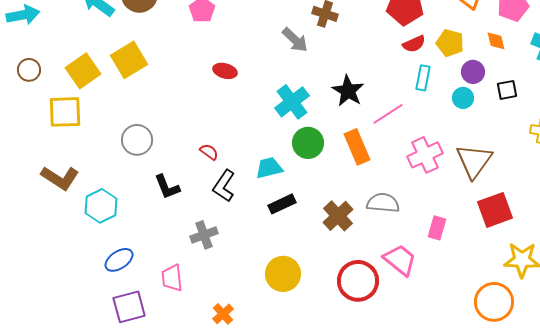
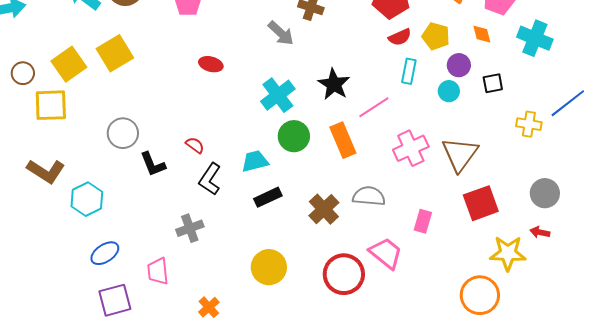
brown circle: (29, 70) -> (23, 73), moved
black L-shape: (167, 187) -> (153, 164), moved

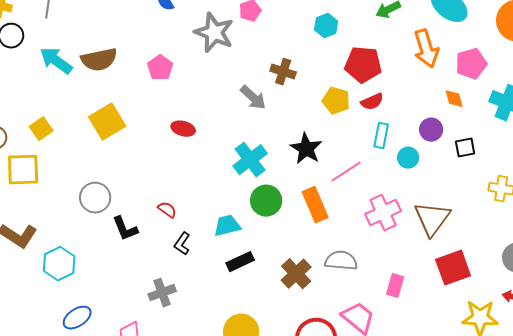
yellow pentagon: (436, 36) -> (336, 101), moved
yellow square: (115, 53) -> (107, 122), moved
yellow square: (69, 64) -> (41, 129), size x0.7
cyan circle: (449, 91) -> (408, 158), moved
black L-shape: (210, 179) -> (182, 244), size x0.7

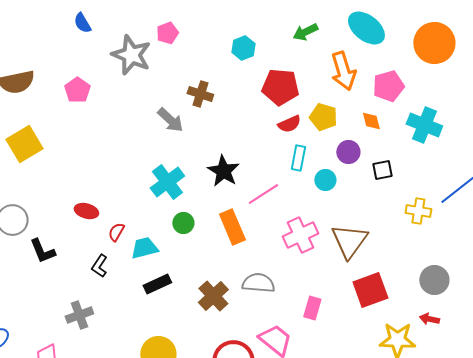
yellow pentagon: (336, 101) -> (323, 117), moved
red ellipse: (183, 129) -> (86, 211), moved
green circle: (266, 201) -> (183, 223), size x0.7
red semicircle: (167, 210) -> (116, 232), moved, turned -96

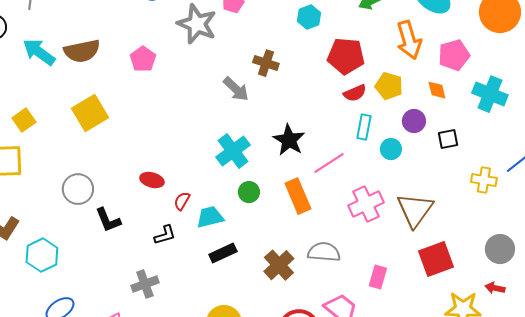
black L-shape: (99, 266) -> (165, 235), turned -140

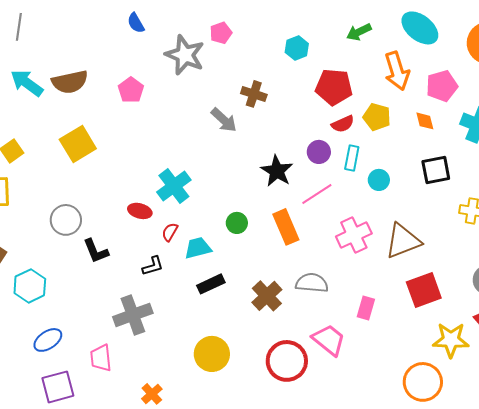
purple circle: (414, 121) -> (319, 152), moved
black square: (448, 139) -> (436, 170), size x1.4
cyan cross: (233, 151) -> (174, 186), moved
brown triangle: (415, 210) -> (403, 241), turned 33
gray cross: (145, 284) -> (133, 315), size x1.4

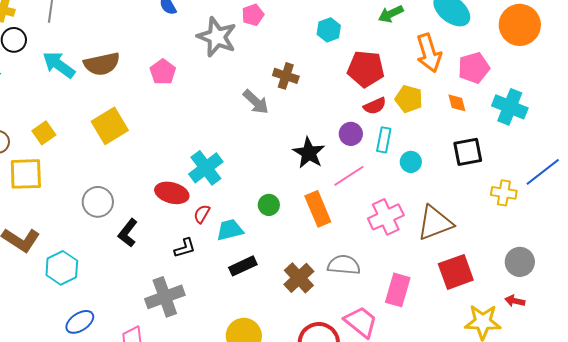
red ellipse: (140, 211) -> (172, 193), size x1.4
black L-shape: (96, 251) -> (128, 233), turned 60
pink rectangle: (366, 308) -> (398, 290), size x1.4

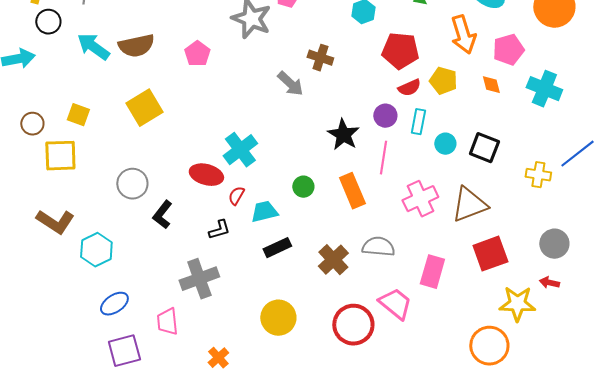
yellow square: (44, 133) -> (78, 115), turned -35
black square: (468, 152) -> (484, 148), moved, turned 32
pink line: (349, 176) -> (383, 158), turned -48

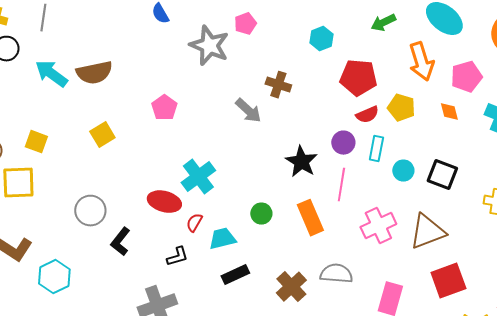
pink pentagon: (197, 54) -> (164, 108), moved
yellow square: (144, 108) -> (102, 135), size x0.7

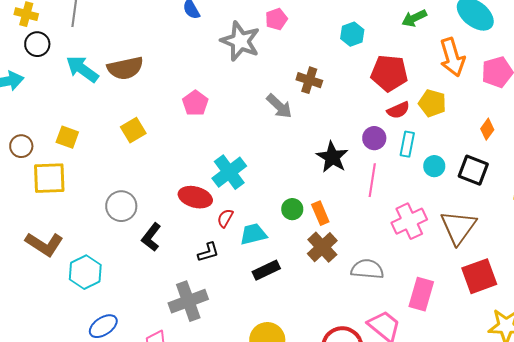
orange diamond: (449, 112) -> (487, 129), moved, turned 50
orange rectangle: (310, 218) -> (320, 213), moved, size x0.7
brown triangle: (427, 232) -> (458, 227), turned -33
brown cross: (291, 287) -> (322, 247), moved

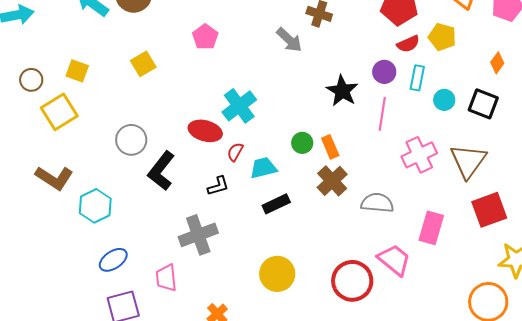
yellow square: (49, 178) -> (59, 112), turned -30
black L-shape: (151, 237) -> (161, 171), size x1.4

